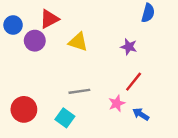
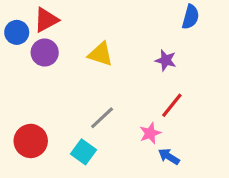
red triangle: (49, 19) -> (46, 20), moved
gray line: (79, 91) -> (102, 118), turned -35
blue arrow: (141, 114) -> (169, 157), moved

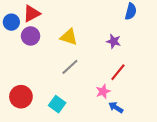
gray line: (102, 118) -> (70, 67), moved

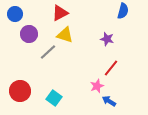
red triangle: (32, 14) -> (60, 13), moved
blue circle: (11, 22) -> (15, 14), moved
gray line: (70, 67) -> (48, 52), moved

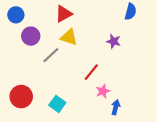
red line: (111, 68) -> (91, 72), moved
blue arrow: (109, 101) -> (116, 107), turned 72

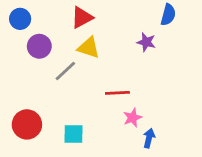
purple star: (114, 41) -> (146, 42), moved
red line: (91, 72) -> (117, 93), turned 48
cyan square: (57, 104) -> (74, 134), turned -35

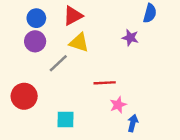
blue circle: (20, 19) -> (36, 18), moved
red circle: (27, 124) -> (24, 96), moved

